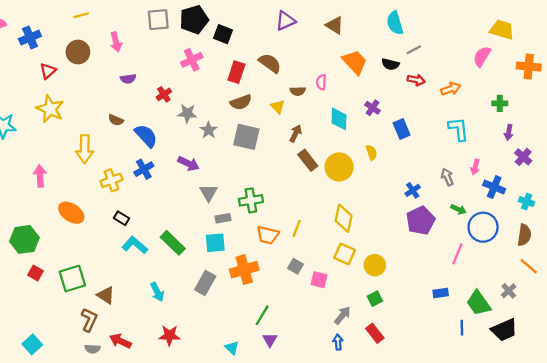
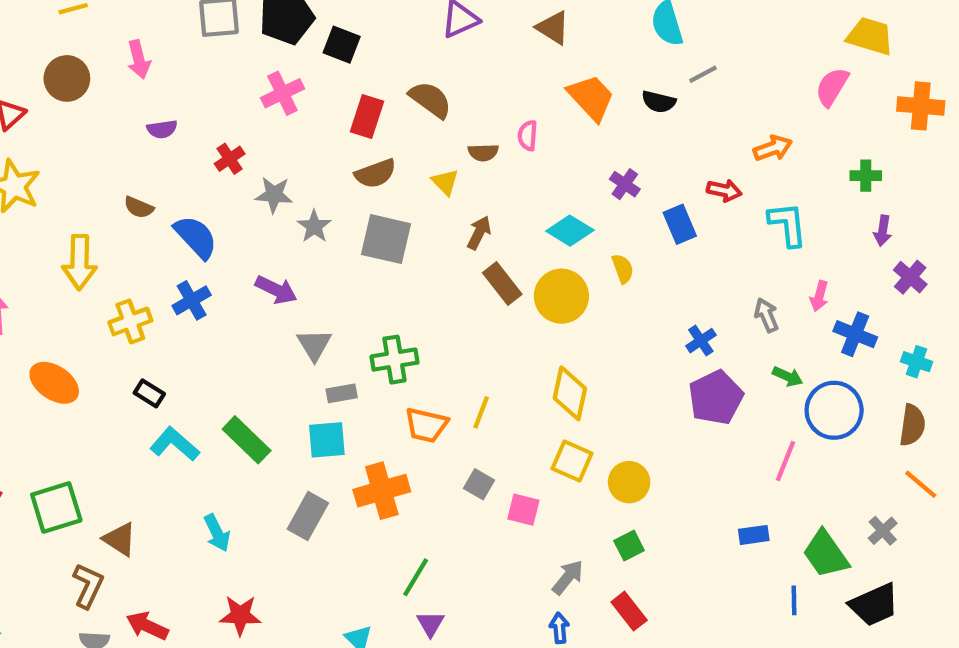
red arrow: (416, 80) -> (724, 190), moved
cyan diamond: (339, 119) -> (570, 231), moved, turned -60

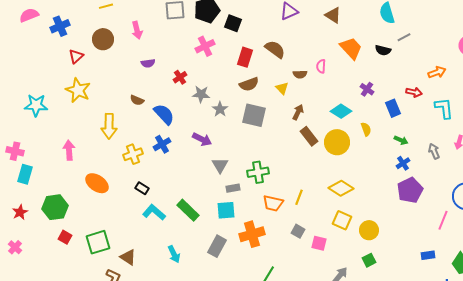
green arrow: (788, 376) -> (401, 140), moved
yellow diamond: (570, 393) -> (341, 188), turned -70

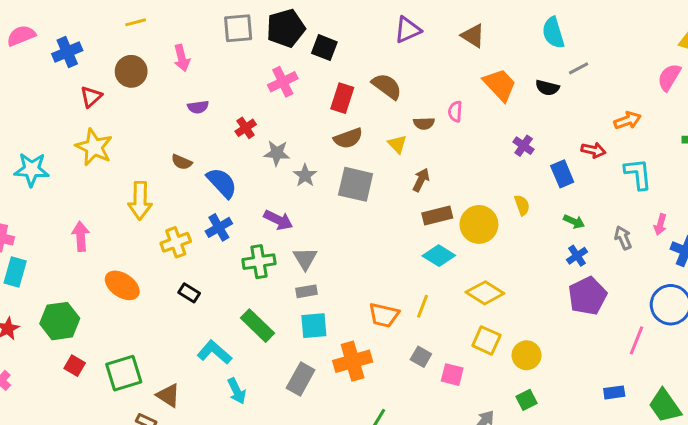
cyan diamond: (341, 111) -> (439, 256), moved
brown rectangle: (309, 136) -> (437, 216), turned -66
green cross: (258, 172) -> (259, 262), moved
gray rectangle: (233, 188) -> (307, 291), moved
cyan L-shape: (154, 212) -> (214, 352), moved

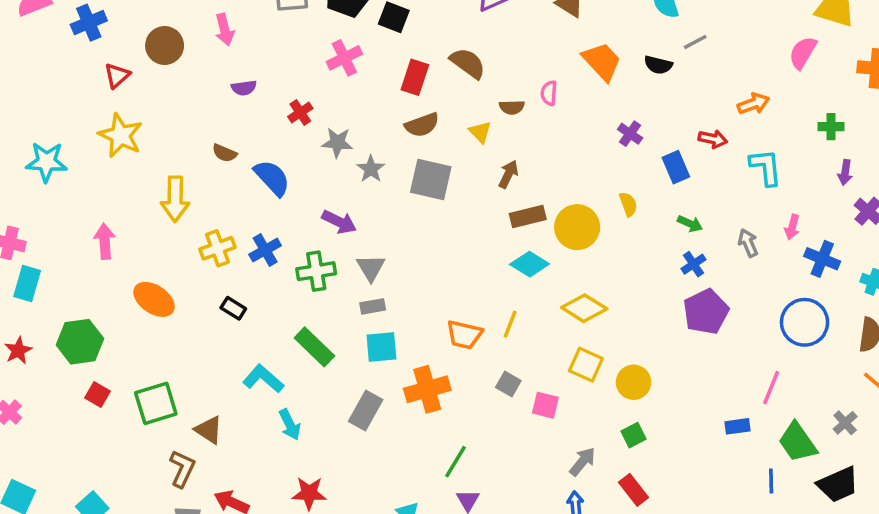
blue cross: (219, 227) -> (265, 250), moved
pink line: (637, 340) -> (771, 388), moved

